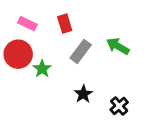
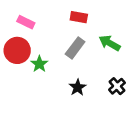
red rectangle: (65, 24) -> (79, 17), moved, turned -63
black cross: (119, 106) -> (117, 86), moved

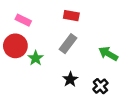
green arrow: (110, 43) -> (108, 54), moved
black cross: (117, 86) -> (100, 86), moved

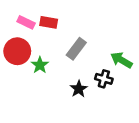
red rectangle: (71, 16) -> (49, 22), moved
black cross: (100, 86) -> (104, 79), moved, turned -32

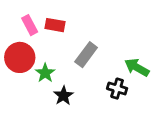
pink rectangle: (26, 22) -> (30, 25), turned 36
black star: (79, 89) -> (63, 96), moved

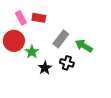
green arrow: (137, 67) -> (84, 46), moved
black cross: (117, 89) -> (67, 63), moved

